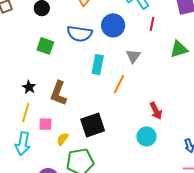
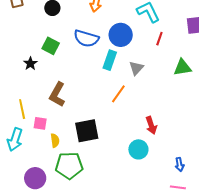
cyan rectangle: (98, 65) -> (110, 60), moved
black star: (29, 87) -> (30, 64), moved
yellow line: (26, 112) -> (22, 109), turned -36
yellow semicircle: (63, 139) -> (55, 140), turned 128

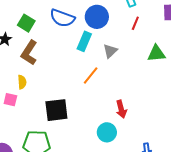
brown L-shape: (57, 95) -> (29, 53), moved
yellow semicircle: (55, 140) -> (22, 82), moved

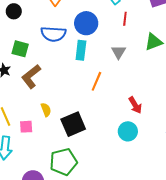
gray triangle: (110, 51) -> (119, 52), moved
brown L-shape: (29, 53) -> (31, 76), turned 35
yellow semicircle: (22, 82) -> (46, 110), moved

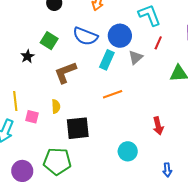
gray triangle: (119, 52) -> (136, 57), moved
brown L-shape: (31, 76) -> (65, 73), moved
orange line: (96, 81) -> (113, 94), turned 30
red arrow: (135, 105) -> (158, 126), moved

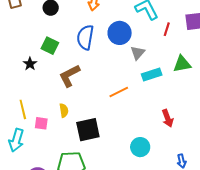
blue semicircle: (85, 36) -> (85, 37), turned 85
red line: (158, 43) -> (167, 29), moved
cyan rectangle: (107, 60) -> (152, 75), moved, turned 54

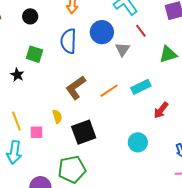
red line: (167, 29) -> (141, 31), moved, turned -48
cyan rectangle: (152, 75) -> (141, 87), moved
brown L-shape: (69, 76) -> (76, 88), moved
red arrow: (168, 118) -> (161, 110), turned 66

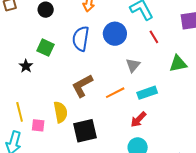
gray triangle: (122, 49) -> (133, 65), moved
red arrow: (161, 110) -> (138, 119), moved
yellow semicircle: (57, 116) -> (61, 112), size x1.5

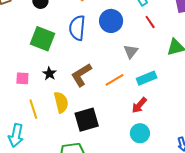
green square: (45, 48) -> (42, 39), size x1.4
black star: (26, 66) -> (49, 74), moved
yellow line: (20, 112) -> (33, 109), moved
pink square: (38, 125) -> (22, 78), moved

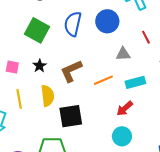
red line: (150, 22) -> (146, 37), moved
gray triangle: (131, 51) -> (123, 54), turned 42

